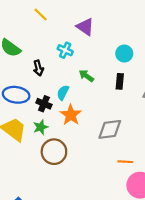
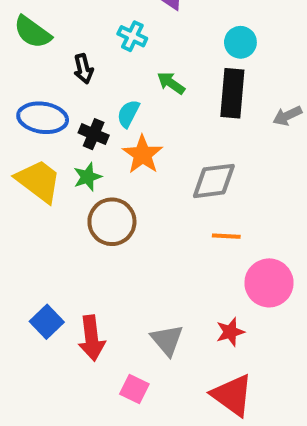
black rectangle: (120, 81) -> (232, 93), size x1.6
orange line: (125, 162) -> (226, 236), moved

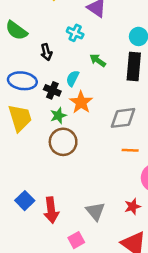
green star: (87, 177) -> (58, 116), moved
yellow trapezoid: (39, 181) -> (20, 118), turned 36
pink square: (134, 389) -> (76, 240), turned 35

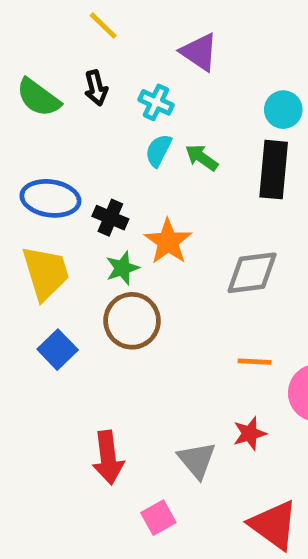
black arrow: (46, 52) -> (96, 88), moved
cyan semicircle: (73, 78) -> (158, 150), moved
orange line: (130, 150) -> (254, 362), moved
blue square: (25, 201) -> (58, 350), moved
red star: (133, 207) -> (250, 434), moved

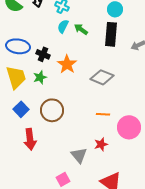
green star: (122, 268) -> (40, 77), moved
gray diamond: (252, 273) -> (102, 77), turned 30
brown circle: (132, 321) -> (52, 110), moved
red arrow: (108, 458) -> (30, 139), moved

